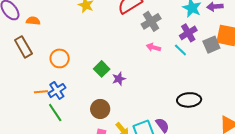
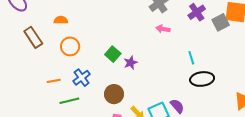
orange semicircle: (33, 21) -> (61, 20), moved
cyan line: (180, 50) -> (191, 58), moved, turned 32
blue cross: (57, 91) -> (82, 78), moved
green line: (55, 113) -> (69, 101), turned -66

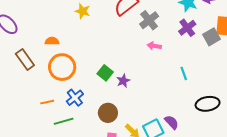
orange circle: (70, 46) -> (62, 67), size x1.4
black ellipse: (202, 79) -> (208, 104), moved

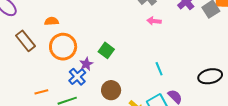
cyan line: (184, 73) -> (159, 69), moved
purple star: (123, 81) -> (86, 64), moved
orange line: (47, 102) -> (41, 92), moved

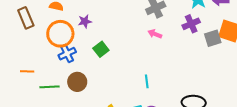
purple star: (86, 64) -> (85, 21), moved
blue cross: (77, 77) -> (67, 54), moved
brown circle: (111, 90) -> (77, 82), moved

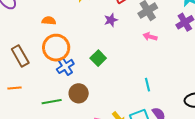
brown rectangle: (26, 18) -> (20, 56), moved
purple star: (85, 21) -> (111, 20), moved
orange line: (27, 71) -> (15, 88), moved

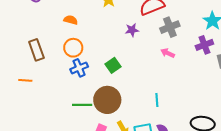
orange circle: (56, 48) -> (73, 48), size x0.7
brown circle: (79, 93) -> (107, 100), moved, size x1.4
green line: (52, 102) -> (82, 105), moved

